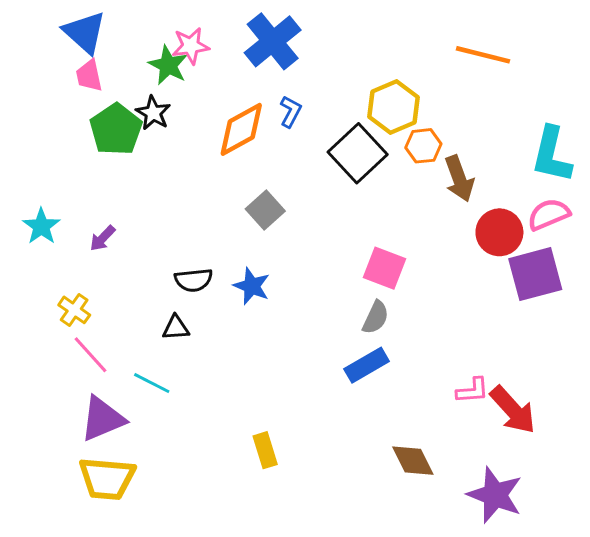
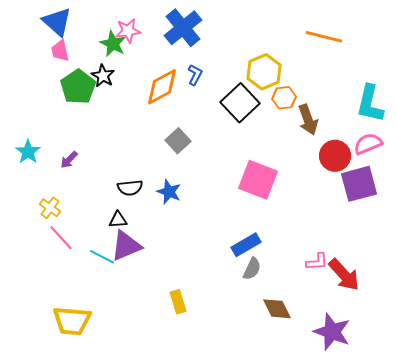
pink square: (385, 268) -> (258, 180), size x1.4
gray semicircle: (376, 317) -> (252, 269), moved
purple triangle: (103, 419) -> (126, 246), moved

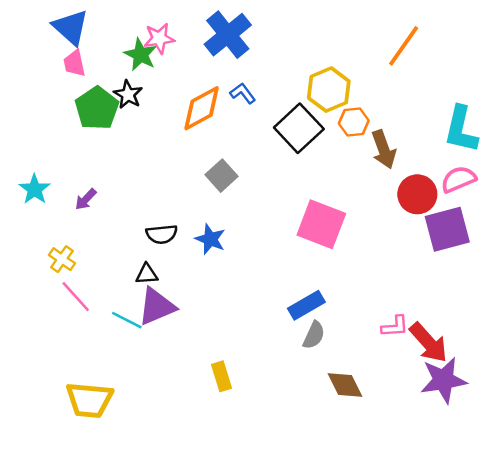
orange line: (324, 37) -> (404, 46), turned -69
blue L-shape: (195, 75) -> (243, 93), turned -65
purple star: (332, 332) -> (444, 380), moved, turned -30

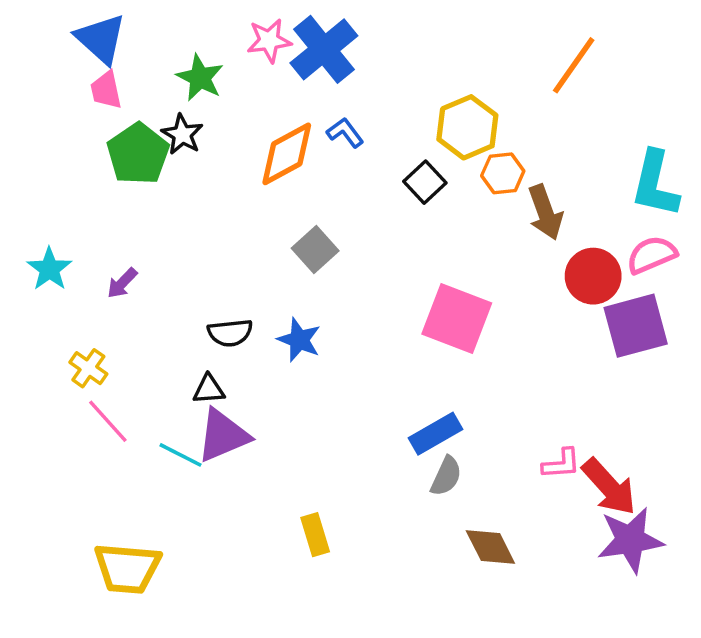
pink star: (159, 38) -> (269, 41), moved
black square: (299, 128) -> (425, 182), size x0.6

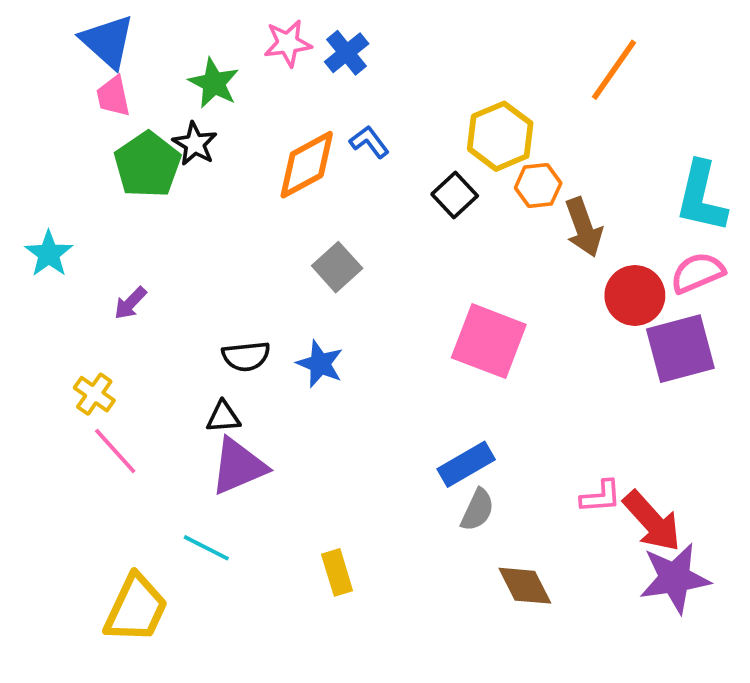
blue cross: (324, 49) -> (347, 53), size x0.6
cyan star: (49, 269) -> (49, 254), moved
cyan line: (180, 455) -> (206, 548), moved
yellow trapezoid: (127, 568) -> (136, 608), turned -70

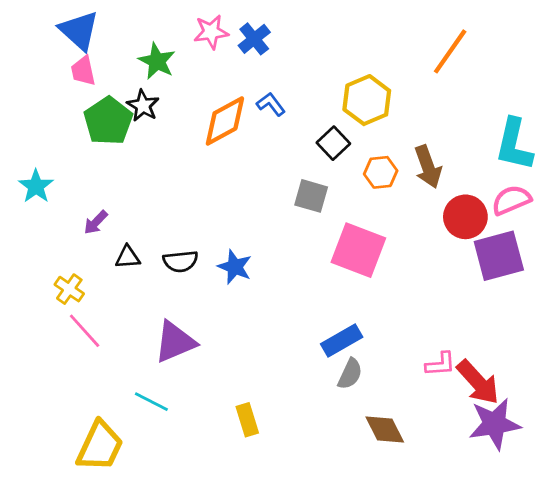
orange hexagon: (538, 186) -> (381, 172), moved
gray square: (337, 267) -> (311, 196), moved, turned -32
black triangle: (223, 417) -> (128, 257), moved

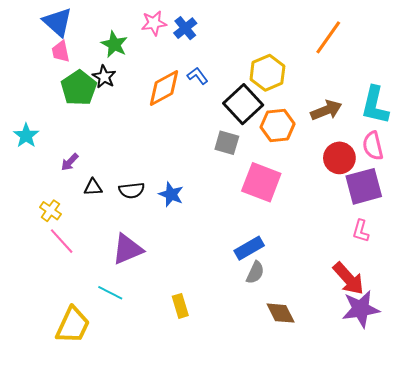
black square: (333, 143) -> (243, 104), size x1.6
brown arrow: (428, 167) -> (326, 110), moved, turned -92
orange hexagon: (381, 172) -> (278, 125), size x1.4
pink semicircle: (511, 200) -> (373, 146), turned -80
pink L-shape: (440, 364) -> (361, 231), moved, turned 110

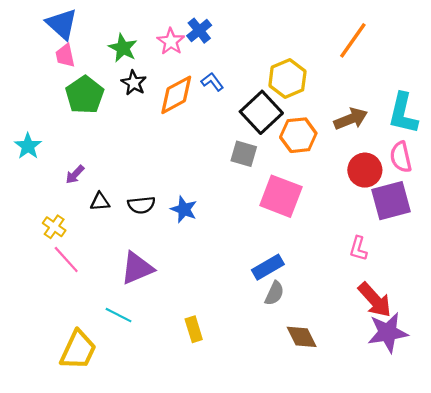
pink star: (154, 23) -> (171, 41), moved, turned -30
black star: (104, 77) -> (134, 83), moved
pink L-shape: (361, 231) -> (358, 249), moved

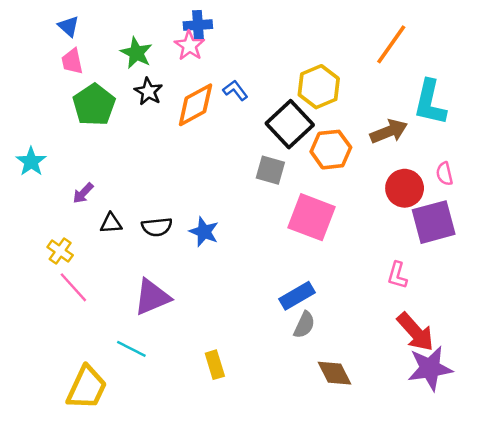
blue triangle: (62, 24) -> (69, 26), size x0.6
blue cross: (199, 31) -> (198, 25), moved, turned 35
cyan L-shape: (403, 113) -> (430, 102), moved
pink semicircle: (401, 157) -> (444, 174), size x0.7

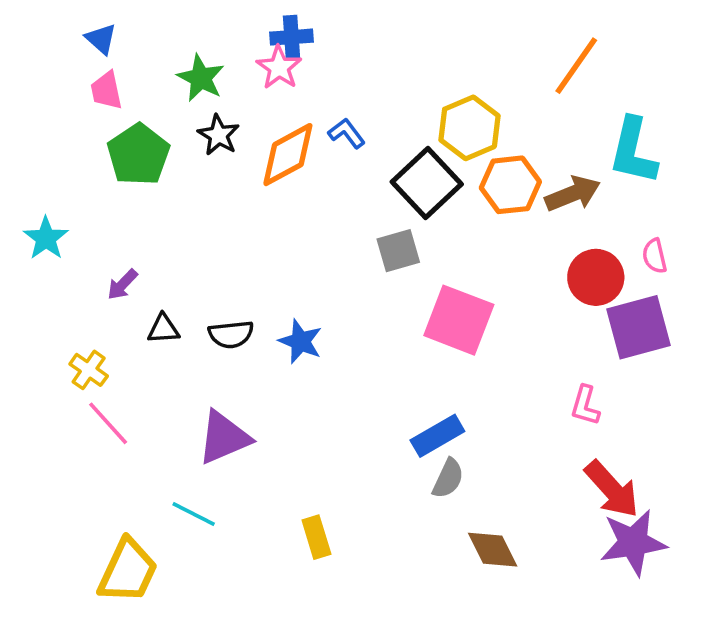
orange hexagon: (331, 150) -> (510, 185), moved
gray square: (270, 170) -> (398, 251), turned -32

